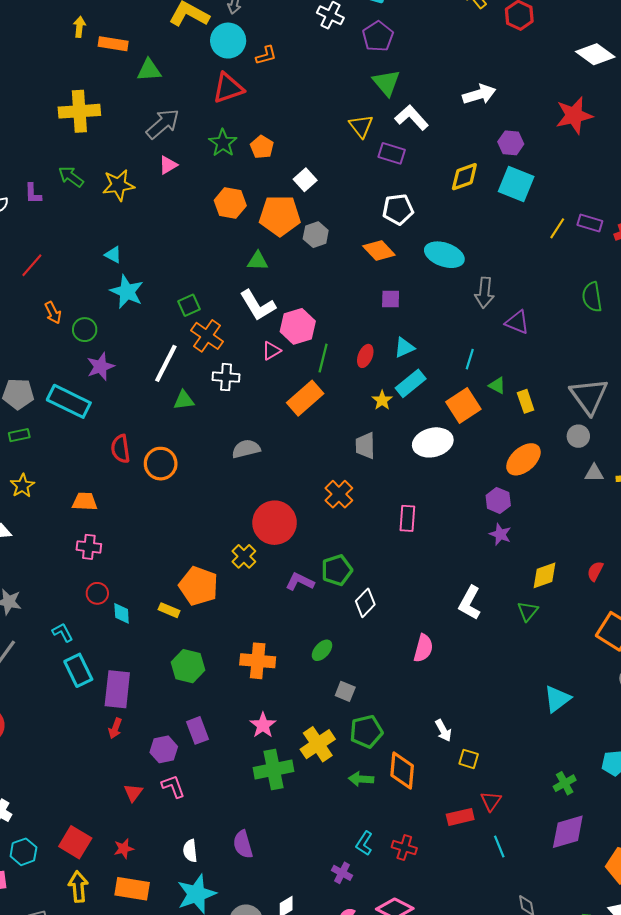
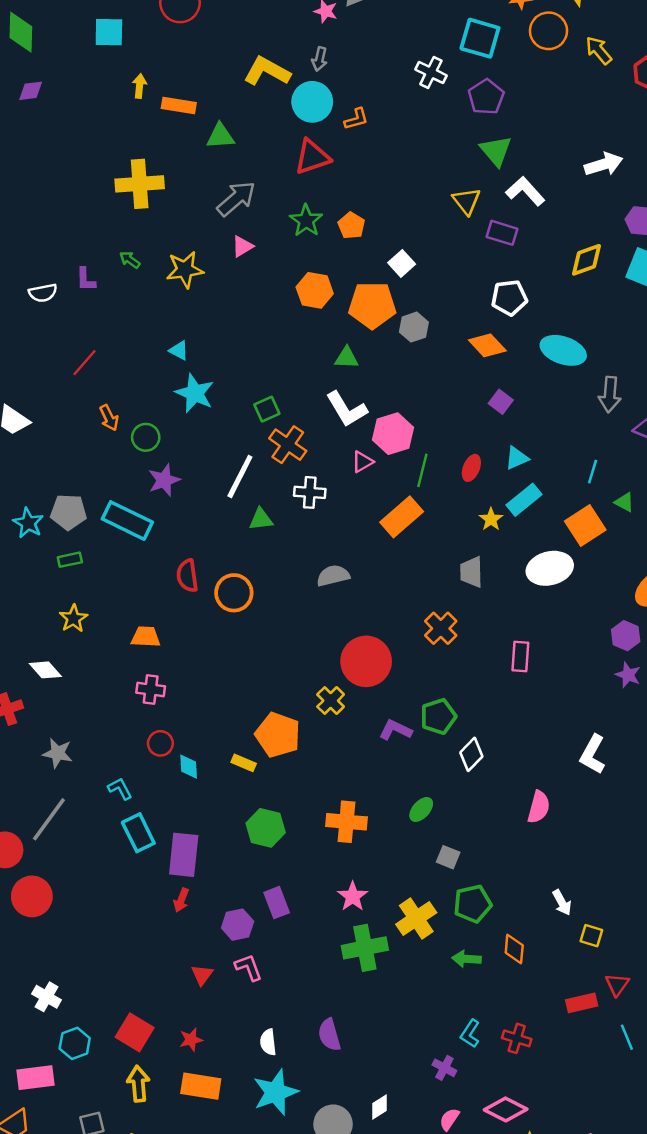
green arrow: (71, 177) -> (130, 260), size x0.7
purple square: (391, 299) -> (501, 402), turned 36
orange diamond: (402, 771) -> (514, 949), size x0.7

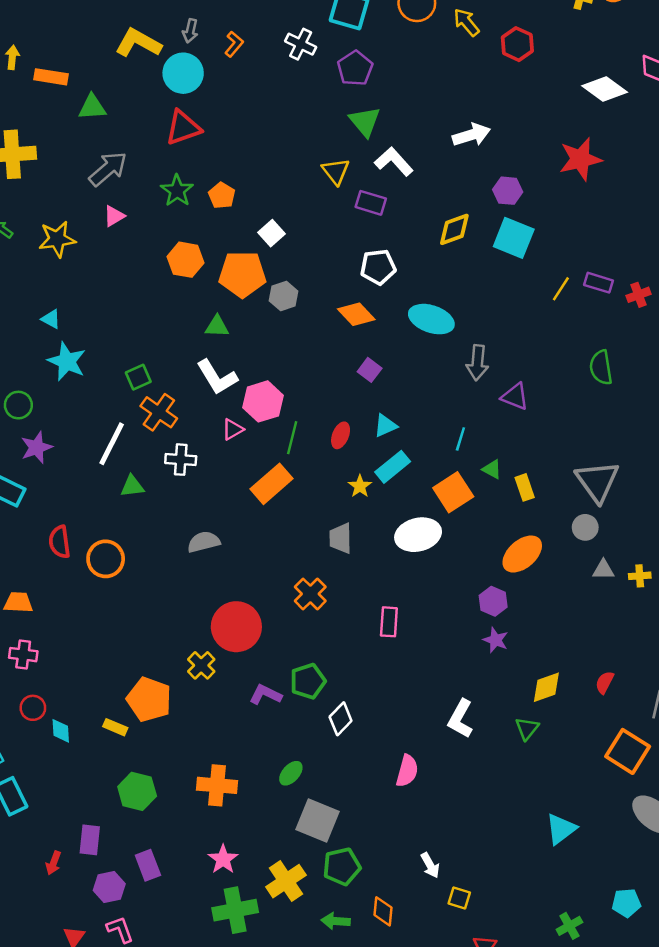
orange L-shape: (356, 119) -> (234, 44), moved, turned -35
purple rectangle: (184, 855) -> (90, 840), moved, size x0.7
gray square: (448, 857) -> (318, 820), size x1.8

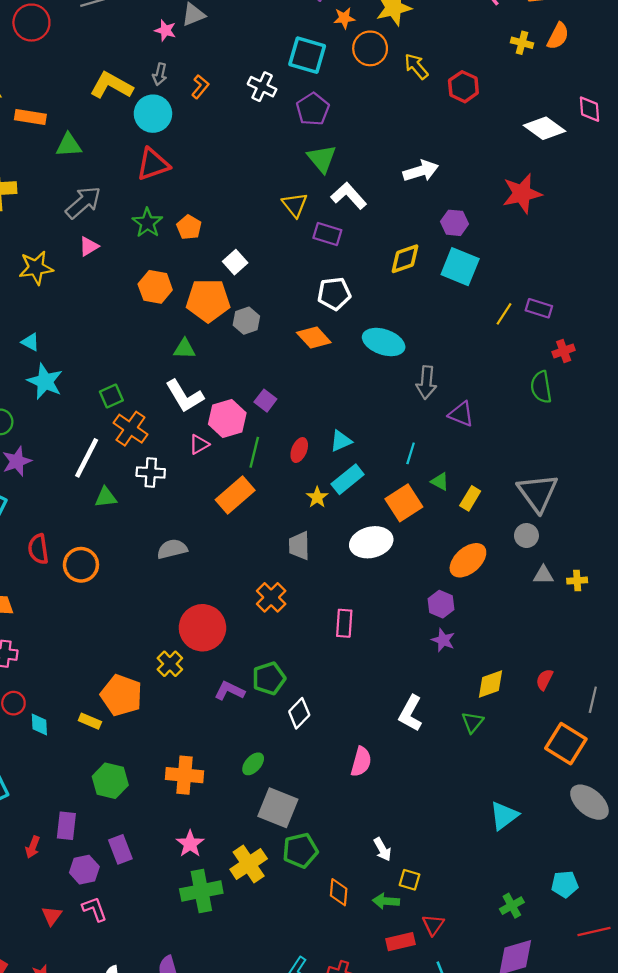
red cross: (638, 295) -> (564, 351), moved
purple square: (370, 370) -> (265, 401), moved
yellow rectangle: (525, 487) -> (470, 498), turned 50
green arrow: (336, 921) -> (386, 901), moved

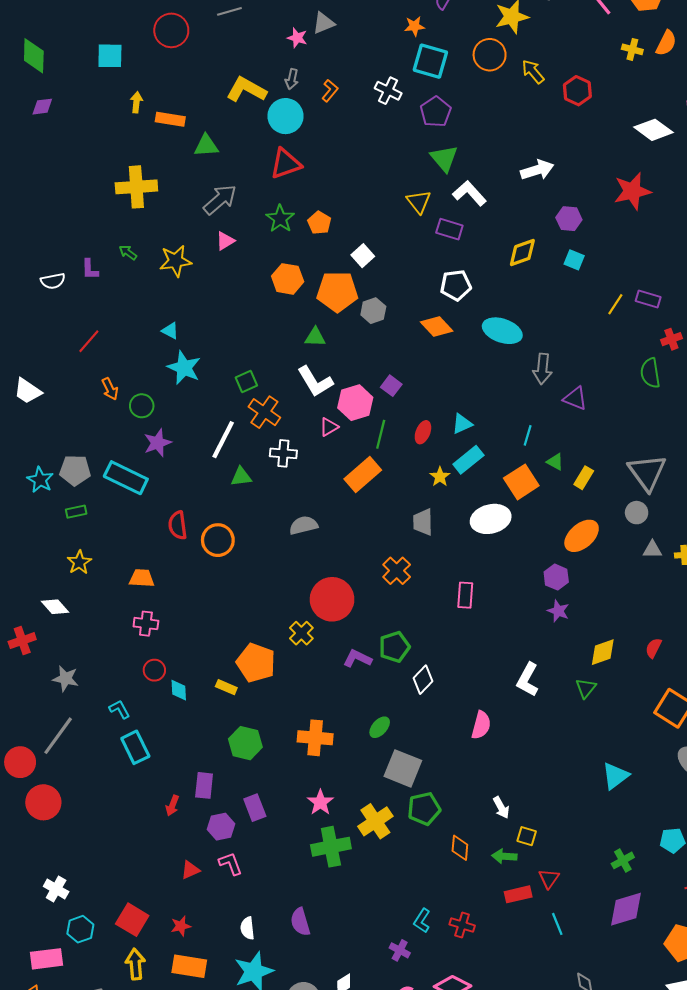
orange star: (344, 18) -> (415, 26), moved
cyan square: (460, 267) -> (574, 260), size x0.6
red triangle: (52, 916) -> (190, 870), turned 30

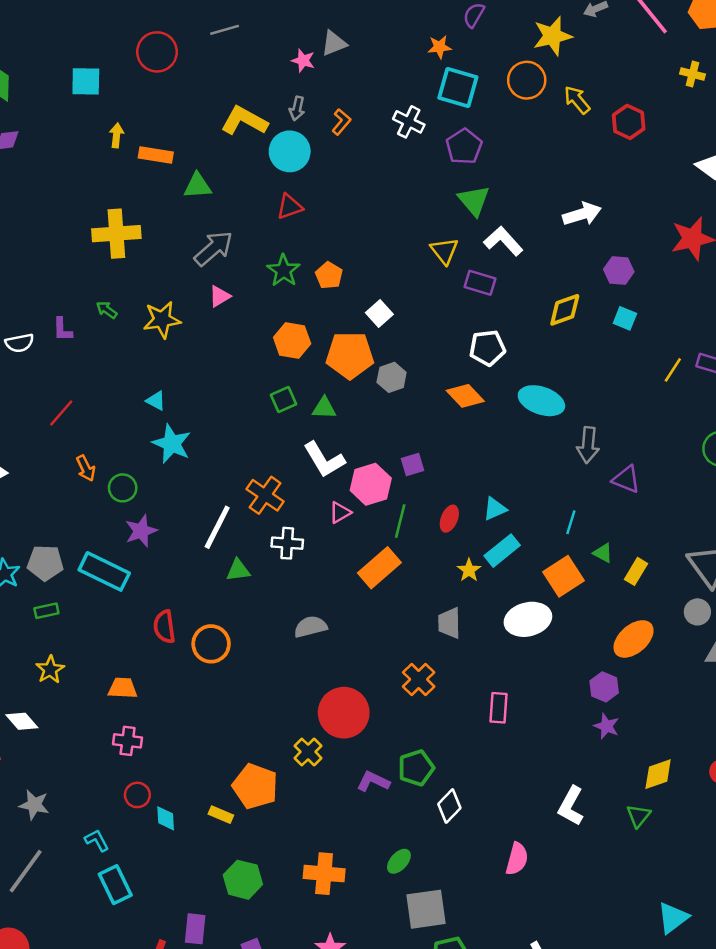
red triangle: (286, 164) -> (290, 207), size x0.7
green square: (246, 381) -> (284, 399), moved
purple square: (391, 386) -> (412, 465), turned 36
gray square: (403, 768) -> (426, 909), turned -30

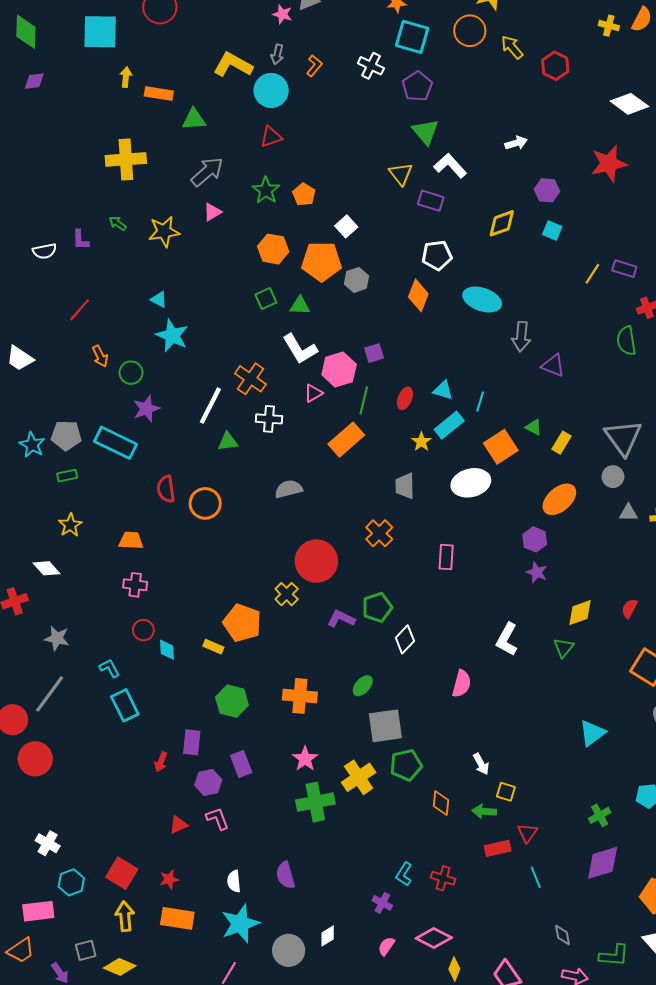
cyan square: (86, 81) -> (100, 32), size x1.4
white arrow: (582, 214) -> (516, 143), size x0.7
orange diamond: (465, 396) -> (418, 295), turned 64
cyan triangle: (495, 509) -> (443, 390), turned 40
cyan line: (571, 522) -> (480, 401), moved

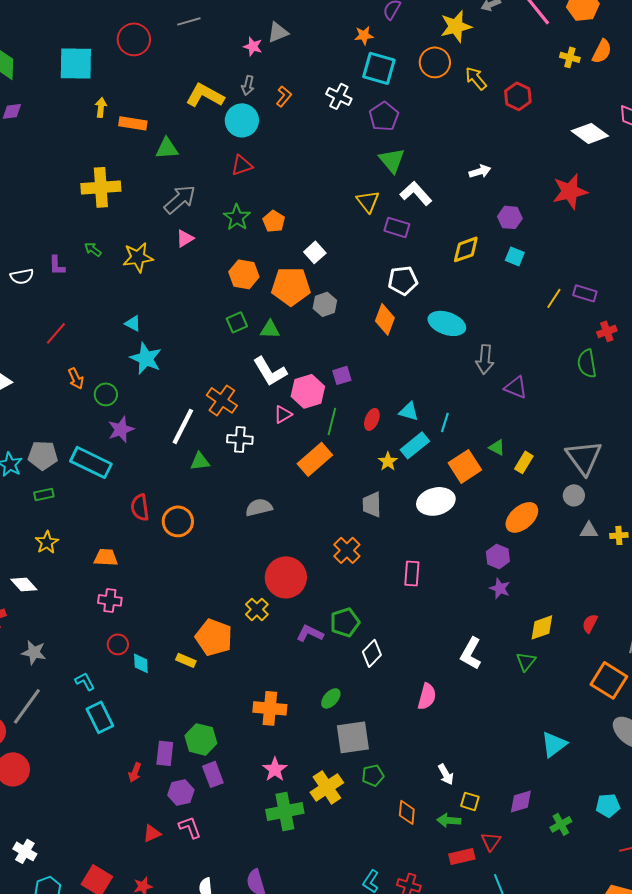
green hexagon: (232, 701) -> (201, 739), moved
green pentagon: (406, 765) -> (373, 775), size x0.7
purple diamond: (603, 863) -> (521, 801), moved, size x0.7

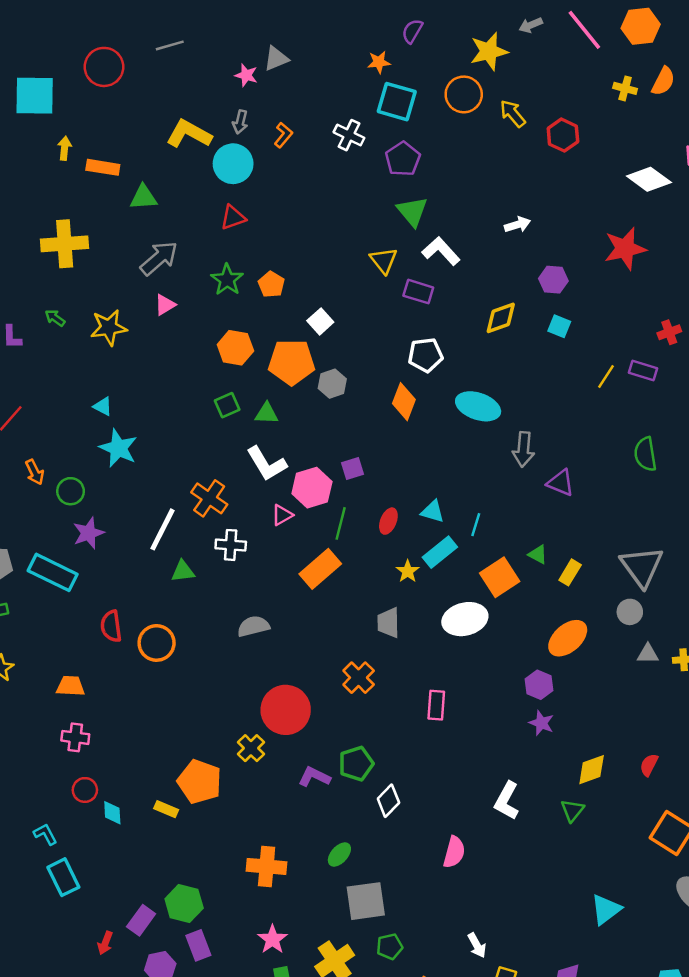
red cross: (607, 331) -> (669, 332), moved
purple rectangle: (165, 753) -> (141, 920), turned 30

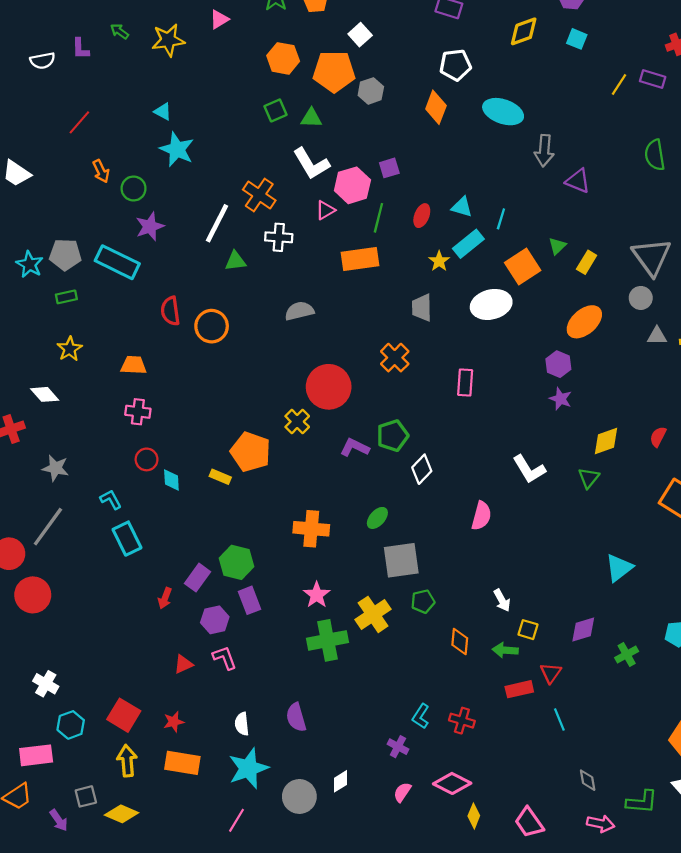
green triangle: (538, 555) -> (557, 246), turned 48
orange rectangle: (320, 569) -> (360, 259), turned 33
white L-shape: (507, 801) -> (529, 469), turned -60

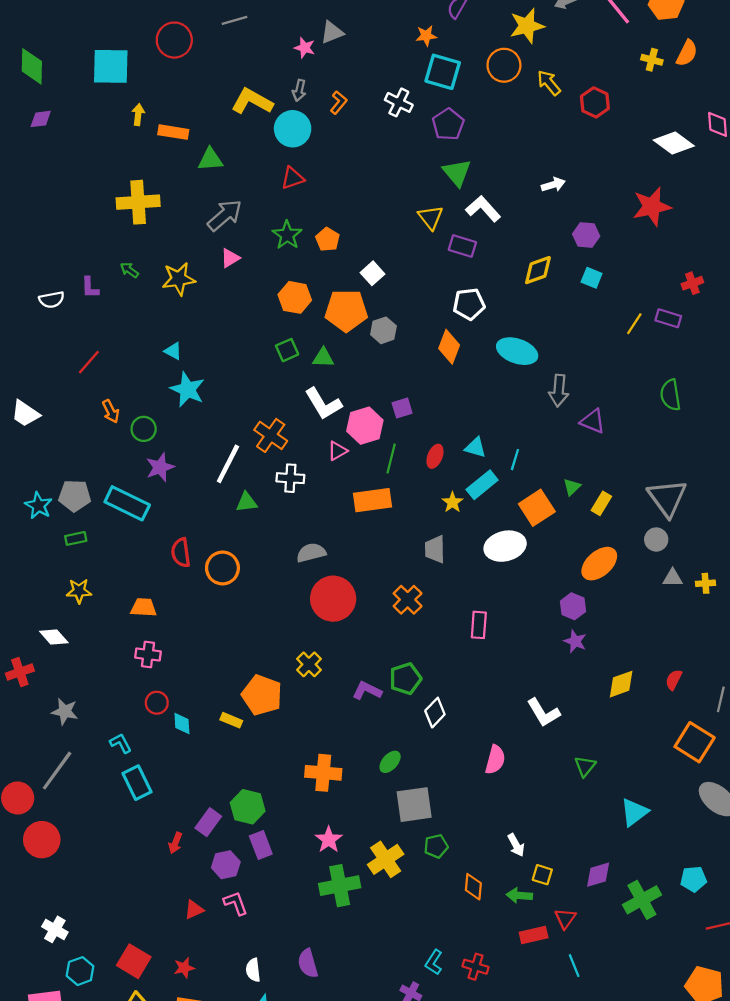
yellow star: (70, 349) -> (79, 591), turned 30
red circle: (329, 387) -> (333, 599), moved
green triangle: (589, 478) -> (585, 766), moved
green cross: (627, 654) -> (642, 900), size x1.6

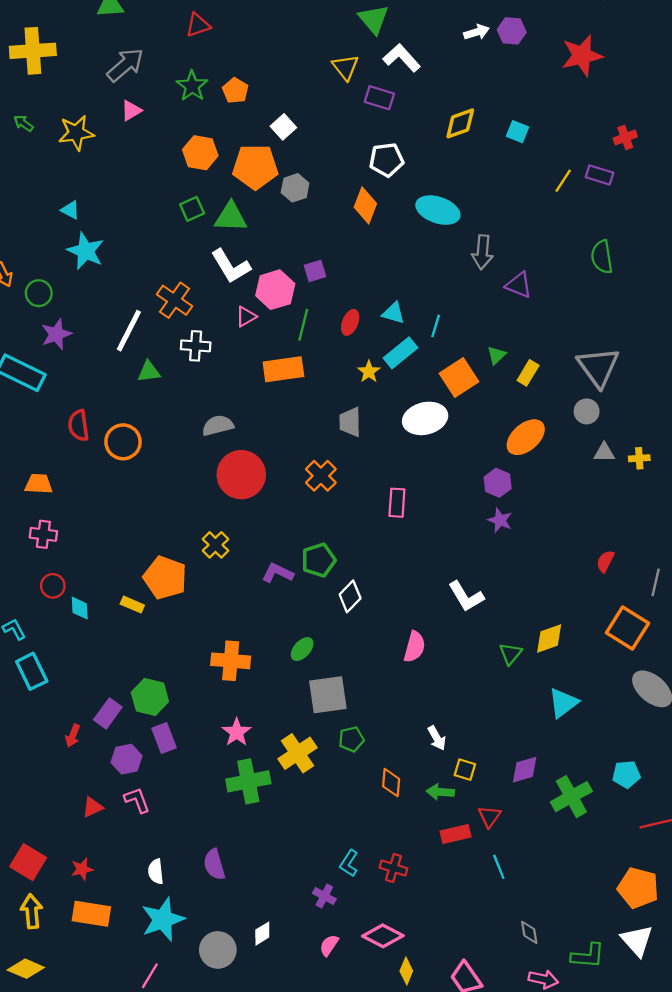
purple hexagon: (586, 235) -> (512, 31), moved
green triangle: (323, 358) -> (231, 217), size x1.4
yellow diamond: (621, 684) -> (549, 639), moved

